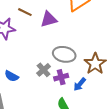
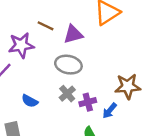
gray ellipse: (64, 54) -> (68, 65), moved
brown star: (95, 64) -> (128, 86), turned 30

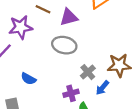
gray cross: (67, 94) -> (88, 72), moved
purple cross: (88, 102) -> (71, 93), moved

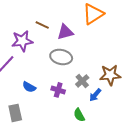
purple cross: (71, 93) -> (58, 90), moved, turned 32

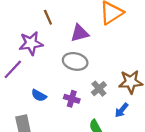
brown line: (42, 25) -> (48, 17), moved, turned 40
blue arrow: (95, 95) -> (122, 110), moved

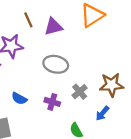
purple triangle: (80, 33) -> (53, 27), moved

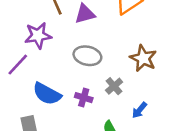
brown star: (112, 85) -> (143, 58), moved, turned 30
blue semicircle: (19, 98) -> (47, 94), size x1.6

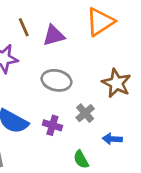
blue arrow: (139, 110) -> (112, 139), turned 54

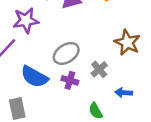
gray ellipse: (56, 80) -> (66, 53), moved, turned -45

